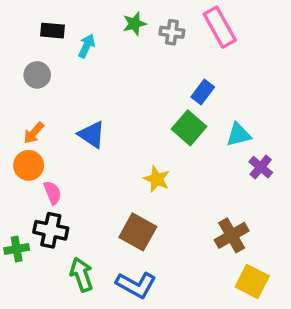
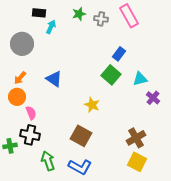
black rectangle: (52, 31) -> (39, 13), moved
gray circle: (37, 75) -> (22, 44), size x1.5
yellow square: (252, 281) -> (137, 162), moved

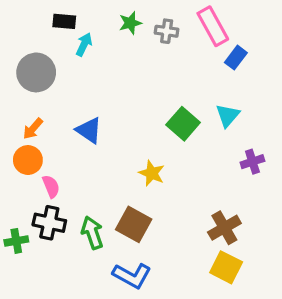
blue rectangle: (119, 54) -> (236, 58), moved
cyan triangle: (140, 79) -> (228, 115), moved, turned -35
purple cross: (153, 98) -> (252, 162), turned 32
green arrow: (48, 161) -> (92, 233), moved

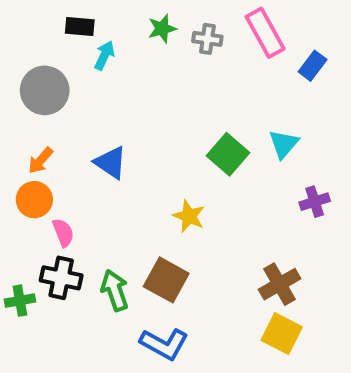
blue rectangle: (236, 58) -> (313, 66), moved

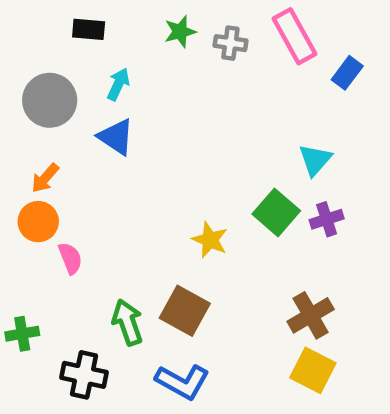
cyan arrow: (104, 55) -> (118, 84), moved
green square: (228, 154) -> (276, 212), moved
blue triangle: (111, 163) -> (116, 137), moved
purple cross: (315, 202) -> (327, 219), moved
black cross: (61, 278) -> (84, 375), moved

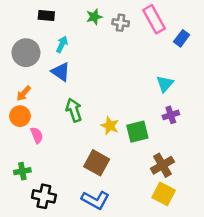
green square: (276, 212) -> (137, 132), moved, turned 35
green arrow: (127, 322) -> (74, 110), moved
green cross: (22, 334) -> (22, 171), moved

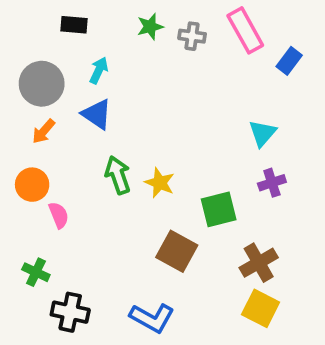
orange arrow: (24, 93) -> (44, 131), moved
yellow star: (110, 126) -> (160, 183), moved
brown square: (97, 163) -> (177, 251), moved
green cross: (22, 171) -> (36, 272), turned 35

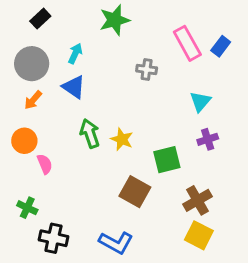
black rectangle: (74, 25) -> (40, 19), moved, turned -48
green star: (150, 27) -> (115, 20), size x1.5
pink rectangle: (245, 30) -> (187, 43), moved
gray cross: (192, 36) -> (147, 69), moved

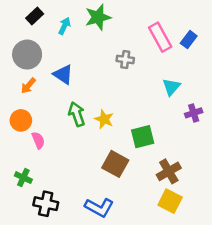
cyan arrow: (75, 53) -> (64, 26), moved
purple cross: (208, 139) -> (194, 113), moved

